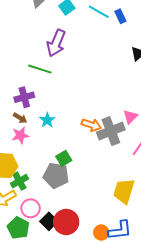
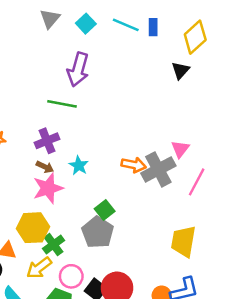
blue rectangle: (120, 16) -> (153, 27), turned 32
pink star: (20, 135) -> (48, 188), size x1.4
gray pentagon: (56, 176) -> (98, 232), turned 30

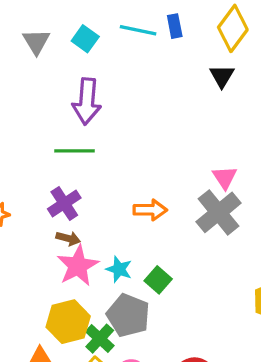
pink triangle: (180, 149) -> (225, 177), moved
orange arrow: (134, 165) -> (150, 210), moved
cyan star: (79, 166) -> (119, 269), moved
gray pentagon: (98, 232) -> (128, 315), moved

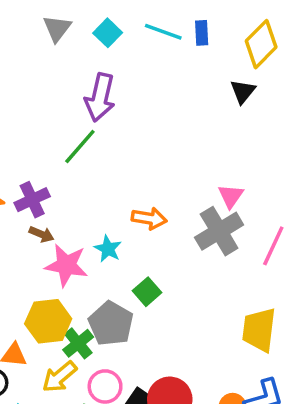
green line: (74, 151) -> (80, 146), turned -57
purple cross: (64, 203) -> (32, 200), moved
brown arrow: (68, 238) -> (41, 234), moved
pink star: (78, 266) -> (66, 265), turned 30
cyan star: (119, 269) -> (108, 249), moved

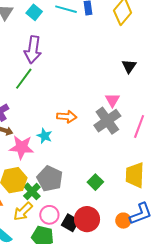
black triangle: (243, 91) -> (129, 66), moved
green square: (147, 292) -> (95, 182), moved

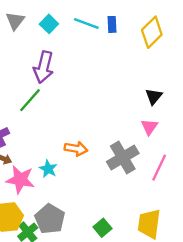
pink triangle: (112, 100) -> (149, 127), moved

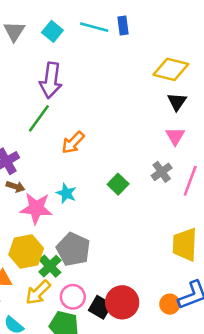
yellow diamond: (152, 32) -> (171, 69), moved, turned 64
orange arrow: (76, 149) -> (73, 143), moved, turned 130
gray cross: (123, 157) -> (162, 172), moved, size x0.6
green square: (102, 228) -> (118, 184), moved

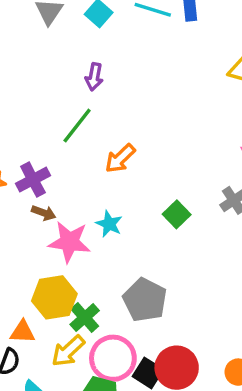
purple arrow: (51, 80) -> (94, 77), size x0.6
gray pentagon: (73, 249) -> (145, 300), moved
pink circle: (73, 297) -> (113, 358), size x1.4

